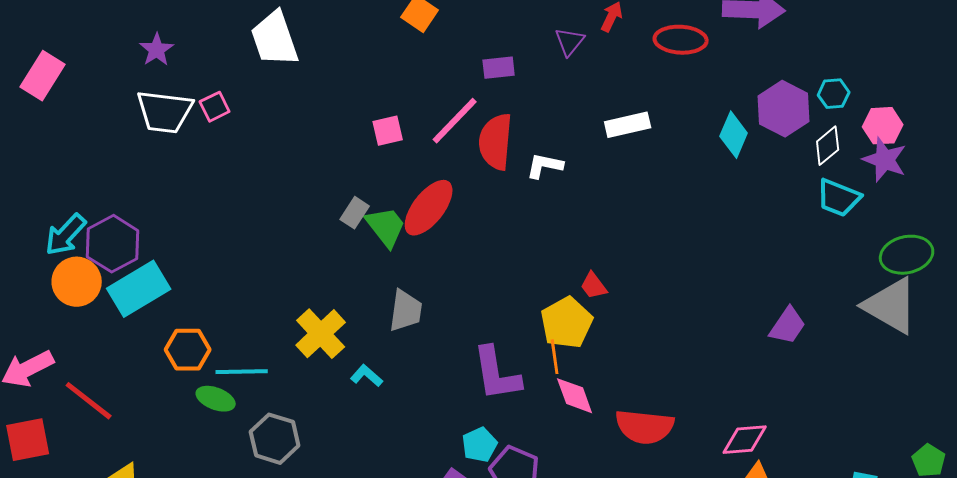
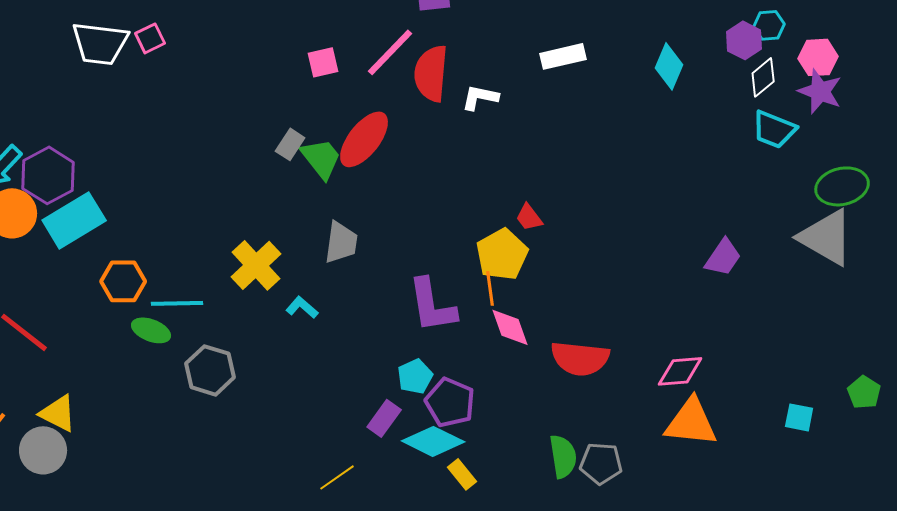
purple hexagon: (784, 109) -> (744, 40), moved, size x0.7

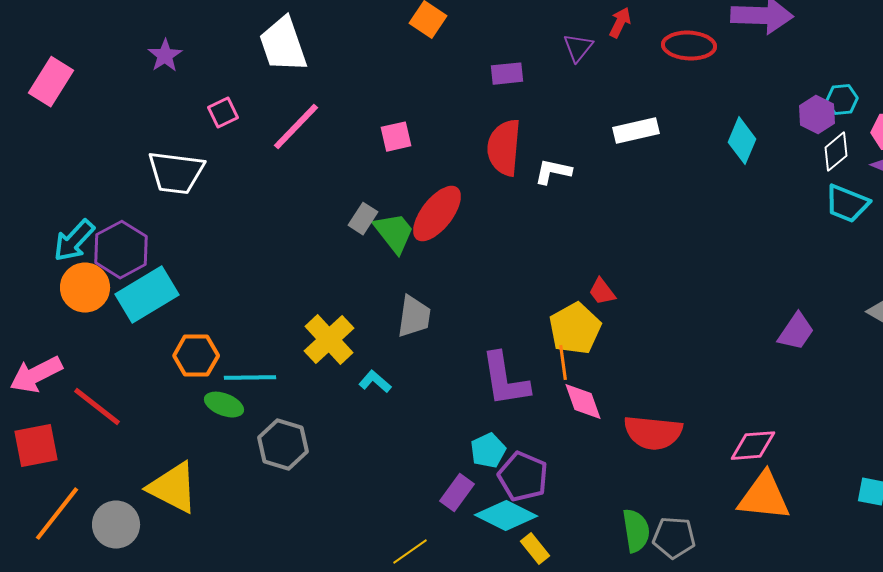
white trapezoid: (100, 43) -> (176, 173), moved
pink line: (390, 52) -> (296, 127), moved
yellow triangle: (58, 413) -> (173, 488), moved, size x1.4

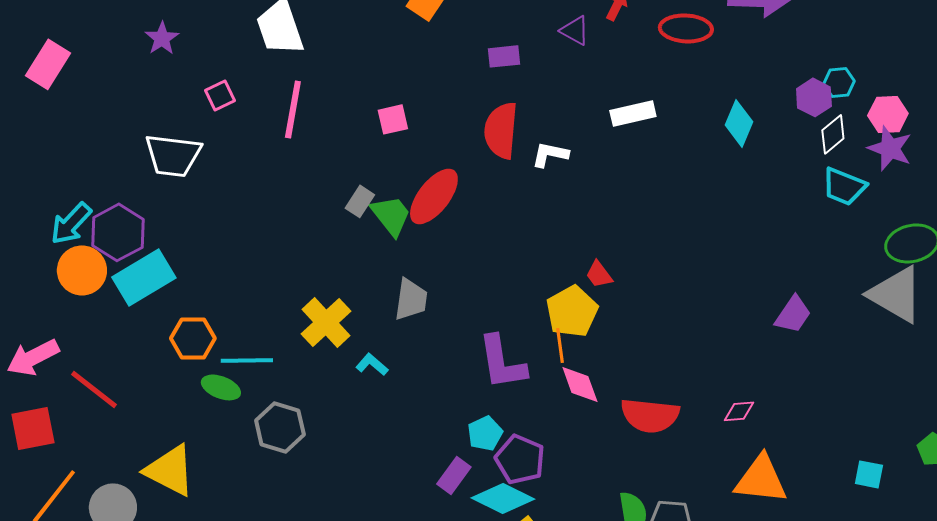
purple triangle: (578, 48) -> (575, 30), turned -40
pink line: (296, 127) -> (293, 109), turned -34
pink diamond: (753, 446) -> (739, 411), moved, size x0.7

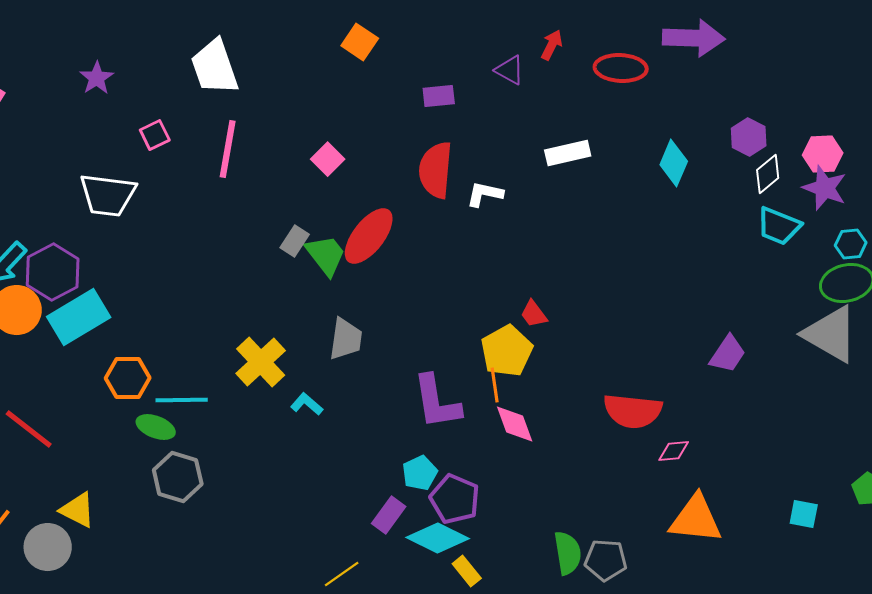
cyan hexagon: (839, 82) -> (851, 244), moved
pink square: (393, 119) -> (328, 159), turned -32
red semicircle: (650, 415) -> (633, 411), moved
gray hexagon: (280, 427) -> (178, 477), moved
yellow triangle: (170, 470) -> (78, 510), moved, size x0.7

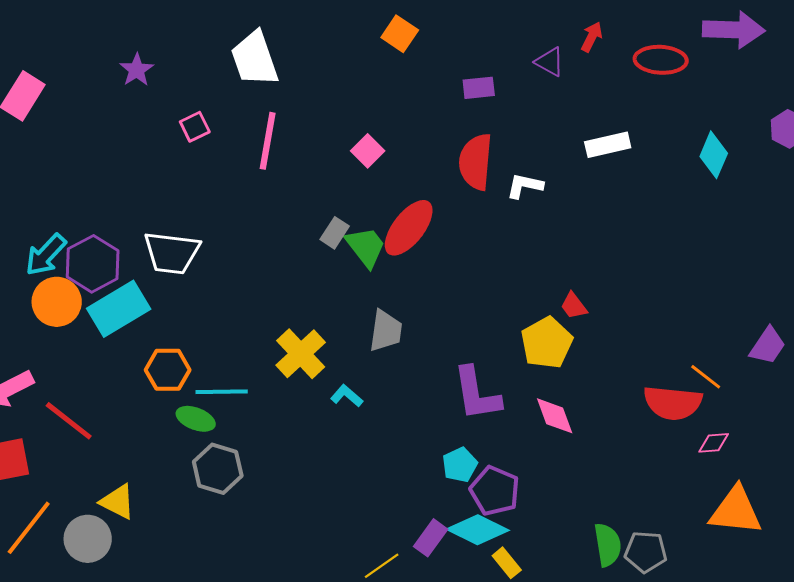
white trapezoid: (108, 195) -> (172, 253), moved
orange line: (495, 385) -> (706, 377), moved, turned -44
purple rectangle: (389, 515) -> (431, 538), moved

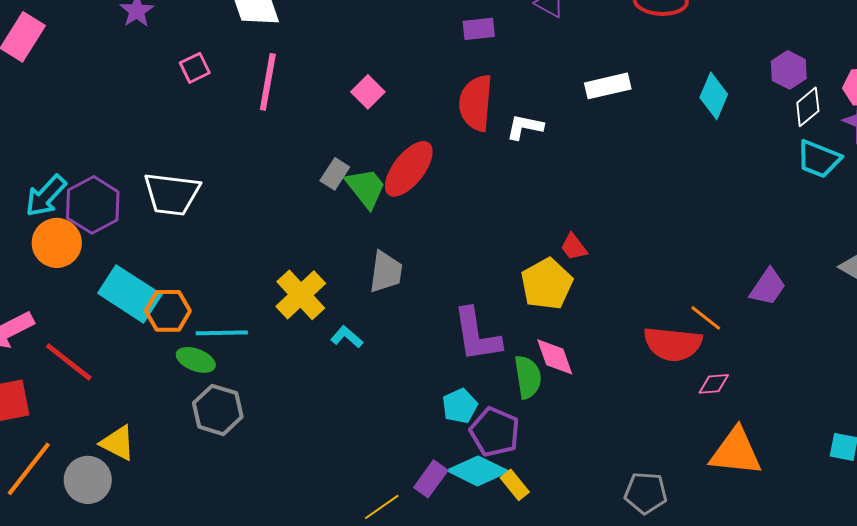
cyan rectangle: (119, 309) -> (130, 294), moved, turned 64
green semicircle: (608, 545) -> (528, 377), moved
yellow rectangle: (507, 563) -> (515, 485), moved

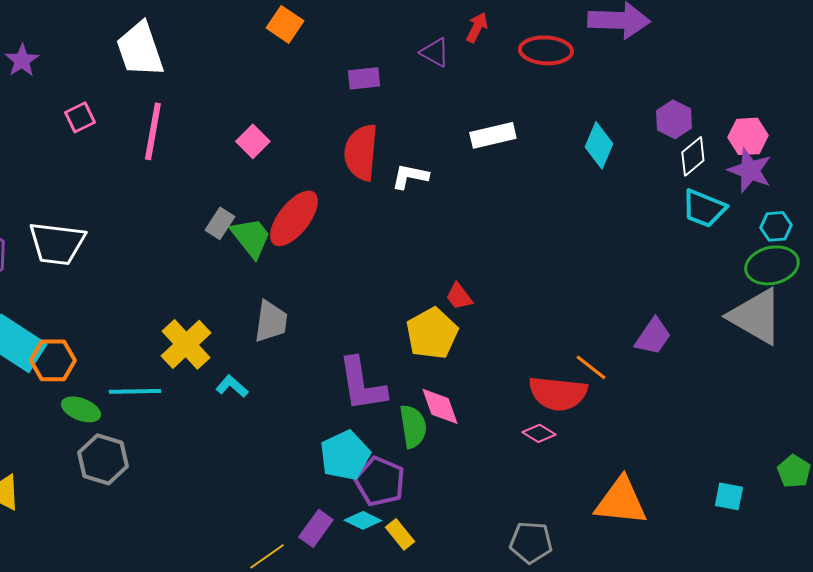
cyan line: (222, 333) -> (135, 391), moved
pink diamond: (714, 384) -> (539, 433), moved, turned 36
cyan pentagon: (460, 406) -> (345, 455), size x1.4
cyan diamond: (478, 471) -> (363, 520), size x0.6

